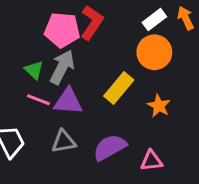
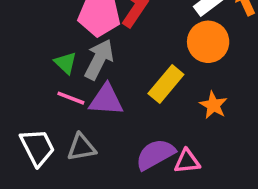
gray triangle: (64, 141) -> (81, 147), moved
pink triangle: (151, 161) -> (187, 161), moved

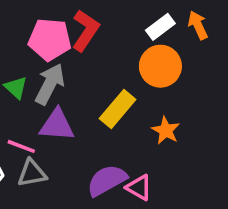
pink line: (71, 98) -> (21, 146), moved
pink triangle: (187, 161) -> (139, 188), turned 36

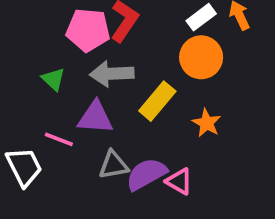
gray arrow: (50, 84) -> (112, 74), moved, turned -120
gray triangle: (32, 173) -> (114, 165), moved

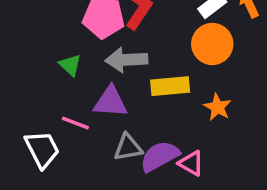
yellow rectangle: (157, 101) -> (170, 86), turned 45

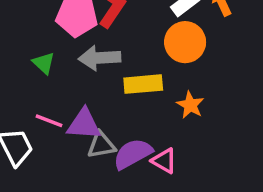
purple triangle: (111, 102) -> (84, 124), moved

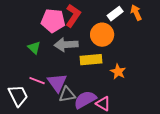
orange circle: (185, 42) -> (102, 35), moved
purple triangle: (84, 124) -> (57, 83), turned 50

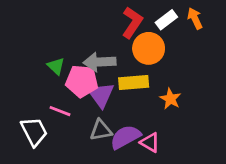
red L-shape: (73, 16) -> (132, 23), moved
pink pentagon: (53, 21) -> (82, 81), moved
purple triangle: (57, 83) -> (101, 95), moved

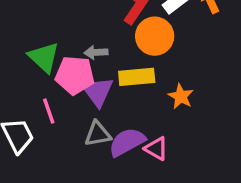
gray arrow: (100, 62) -> (96, 52), size x0.6
green triangle: (56, 66) -> (44, 57), size x1.5
pink line: (60, 111) -> (49, 111), turned 50

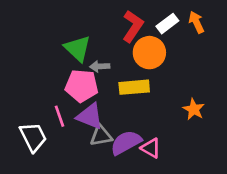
green triangle: (44, 57) -> (77, 48), moved
purple triangle: (98, 92) -> (90, 116), moved, turned -32
orange star: (181, 96) -> (194, 109), moved

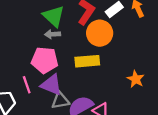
green triangle: (77, 48) -> (54, 16), moved
gray arrow: (100, 66) -> (52, 34), moved

